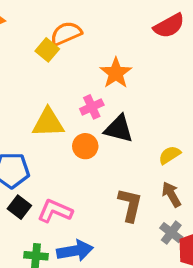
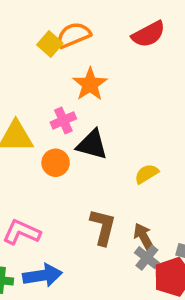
orange semicircle: (66, 33) -> (74, 35), moved
yellow square: (47, 50) -> (50, 44), moved
brown arrow: (171, 194) -> (144, 237), moved

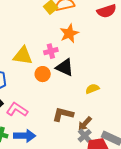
brown L-shape: (103, 227) -> (63, 114), turned -100
brown arrow: (144, 237) -> (85, 124), turned -119

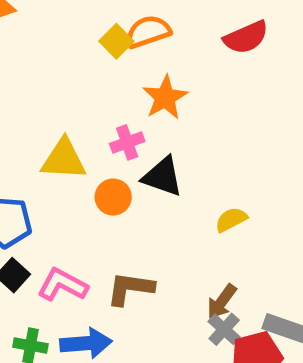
brown L-shape: (63, 114) -> (130, 288), moved

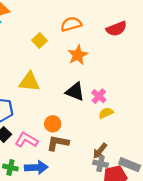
yellow square: (116, 41) -> (39, 41), moved
pink cross: (127, 142) -> (99, 96), moved, turned -32
orange circle: (113, 197) -> (53, 124), moved
gray cross: (224, 329) -> (101, 164), turned -32

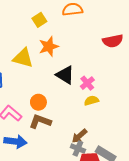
red semicircle: (116, 29) -> (113, 41), moved
orange star: (78, 55) -> (49, 46), moved

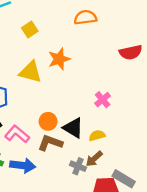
yellow square: (39, 20) -> (30, 30), moved
black triangle: (65, 75) -> (73, 128), moved
yellow semicircle: (91, 101) -> (97, 136), moved
gray cross: (78, 148) -> (78, 166), moved

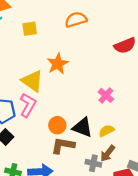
yellow square: (30, 30) -> (30, 29), moved, turned 35
yellow triangle: (30, 72) -> (32, 81), turned 30
pink L-shape: (17, 134) -> (28, 105), moved, turned 90

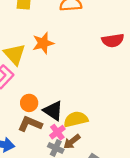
pink cross: (106, 95) -> (57, 132), moved
yellow semicircle: (107, 131) -> (76, 119), size x1.5

